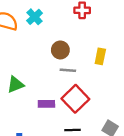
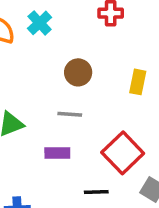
gray line: (68, 70) -> (70, 114), moved
red square: (75, 99) -> (123, 153), moved

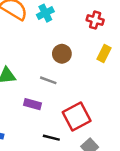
yellow rectangle: (138, 82) -> (104, 53), moved

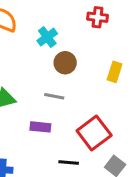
cyan cross: (45, 13) -> (47, 37), moved
yellow rectangle: (104, 53) -> (115, 72), moved

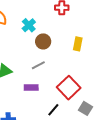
gray line: (54, 96) -> (38, 65), turned -32
black line: (69, 163) -> (53, 110), turned -48

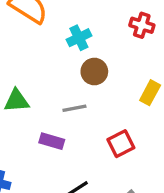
red square: (69, 88) -> (121, 144), moved, size x0.7

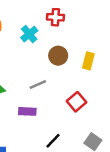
red cross: (142, 25) -> (55, 17), moved
brown circle: (94, 72) -> (58, 56), moved

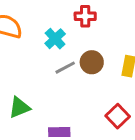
gray line: (38, 84) -> (65, 68), moved

